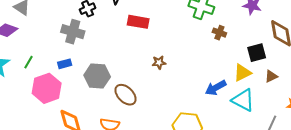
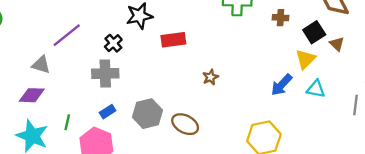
brown cross: (219, 33) -> (280, 18), moved
brown triangle: (271, 76) -> (337, 44), moved, turned -32
cyan triangle: (243, 100) -> (316, 89), size x0.7

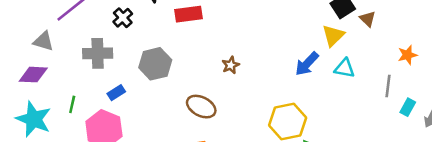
gray cross: (105, 74) -> (98, 53), moved
brown star: (210, 77) -> (231, 65), moved
gray hexagon: (147, 114) -> (155, 64), moved

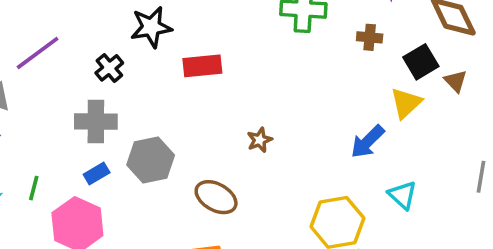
gray cross: (98, 53) -> (96, 122), moved
gray hexagon: (155, 64) -> (151, 160), moved
cyan triangle: (345, 68) -> (402, 195), moved, turned 30

